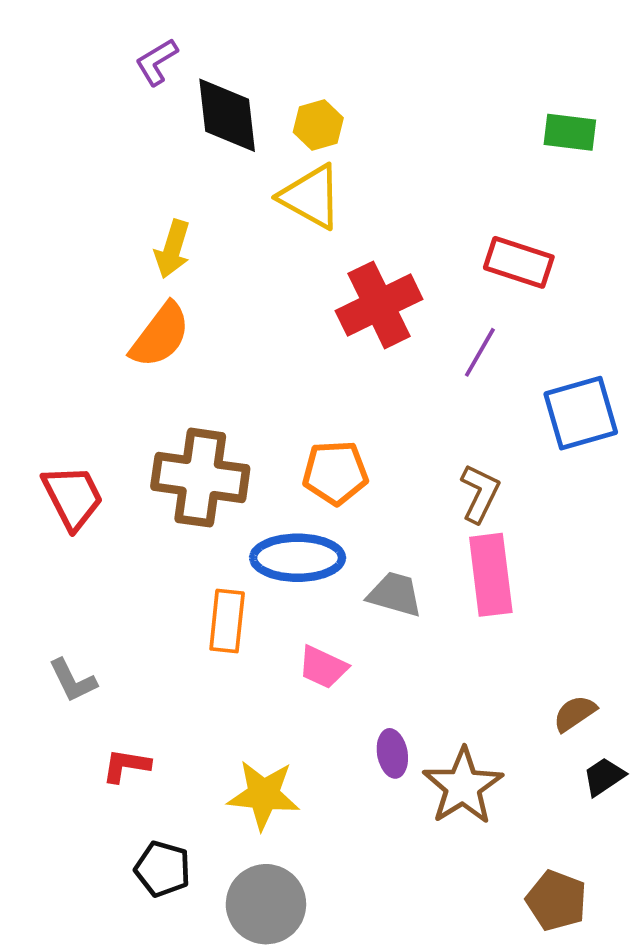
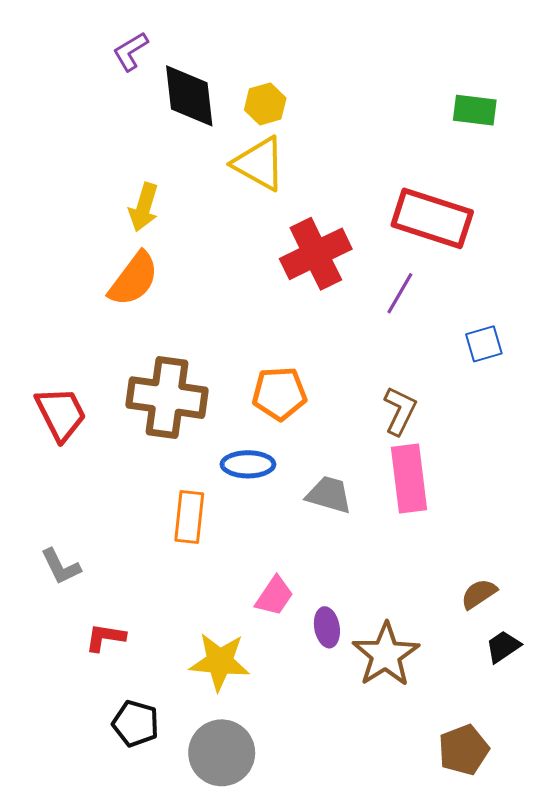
red rectangle: (519, 262) -> (432, 218), size x1.4
blue square: (581, 413) -> (484, 344), size x0.6
blue ellipse: (298, 558) -> (248, 464), size x0.7
pink trapezoid: (323, 667) -> (274, 596), moved, turned -81
brown pentagon: (556, 901) -> (464, 750), turned 30

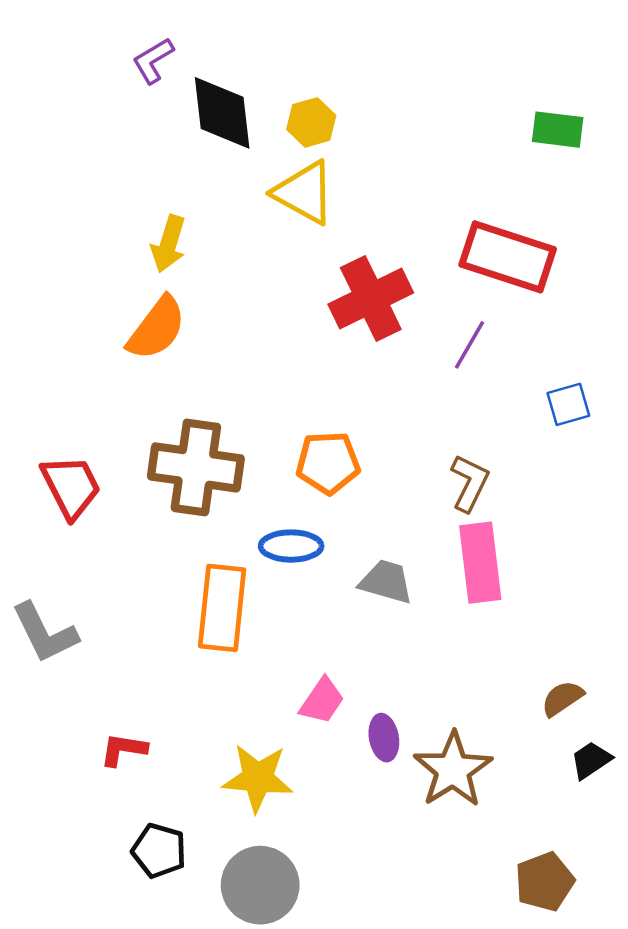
orange rectangle: (189, 517) -> (222, 608), size x1.4
gray L-shape: (61, 567) -> (45, 633), moved, size x1.4

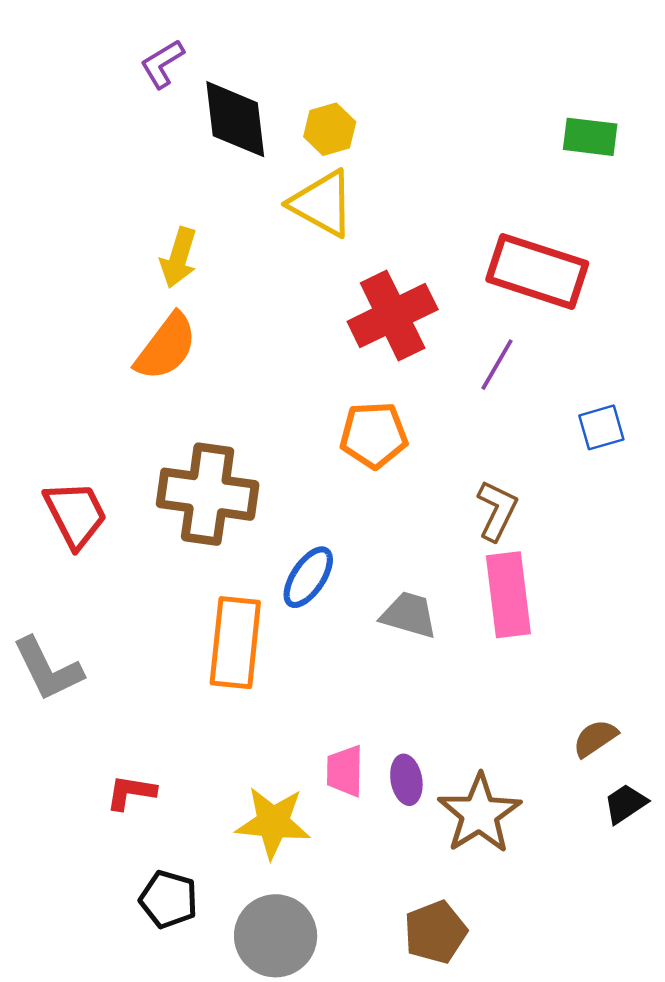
orange pentagon: (328, 463) -> (374, 435), moved
blue ellipse: (291, 546) -> (308, 577), turned -56
pink trapezoid: (322, 701) -> (345, 771), moved, turned 147
brown pentagon: (545, 882) -> (435, 932), moved

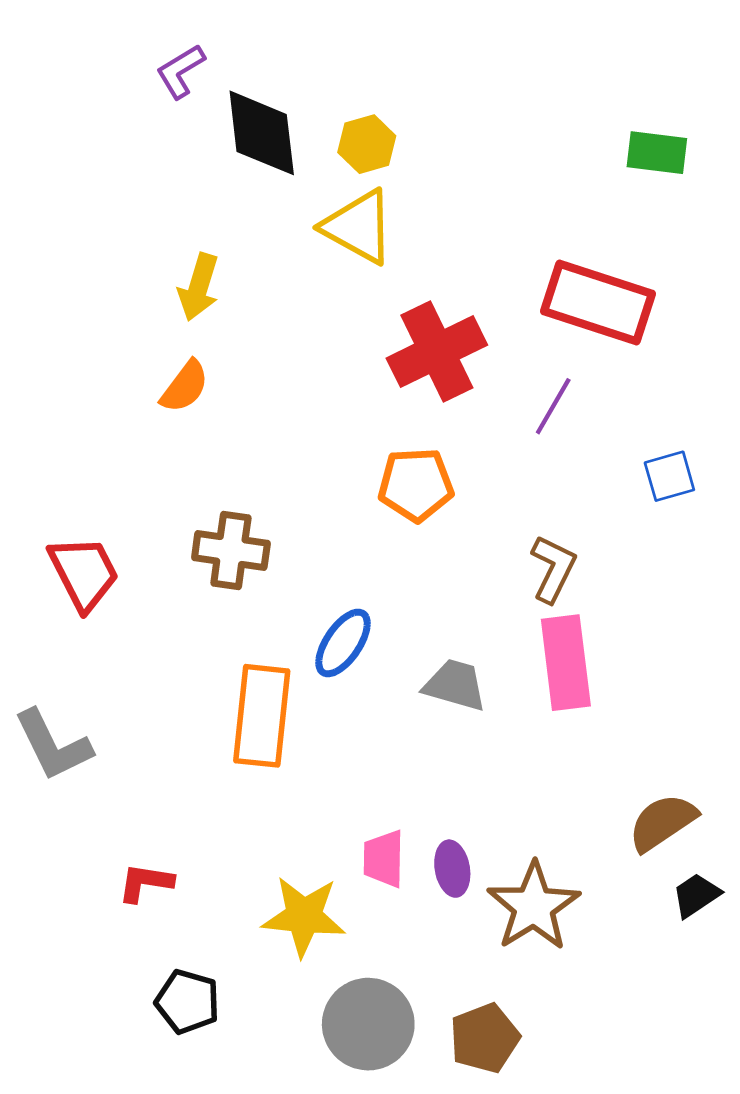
orange semicircle: (166, 347) -> (185, 387), size x0.7
brown cross: (208, 494) -> (231, 551), size x0.7
brown semicircle: (595, 738) -> (662, 822), size x1.4
gray circle: (276, 936) -> (368, 1024), moved

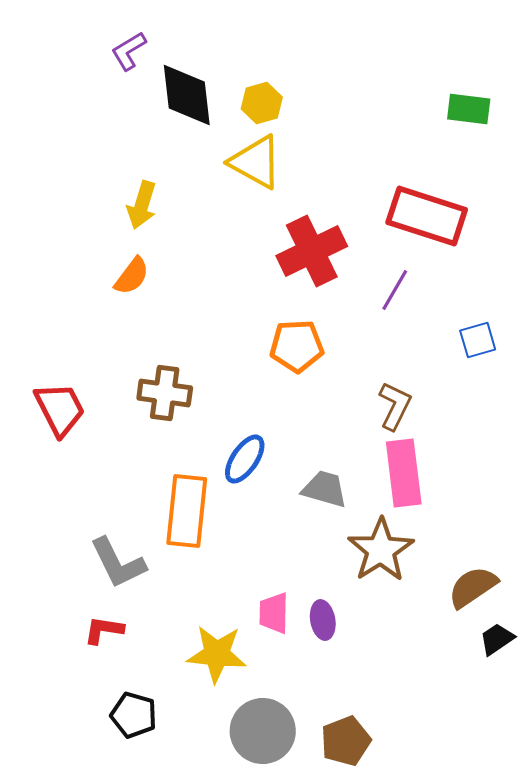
gray L-shape: (53, 745) -> (118, 563), moved
brown star: (534, 906) -> (381, 550), moved

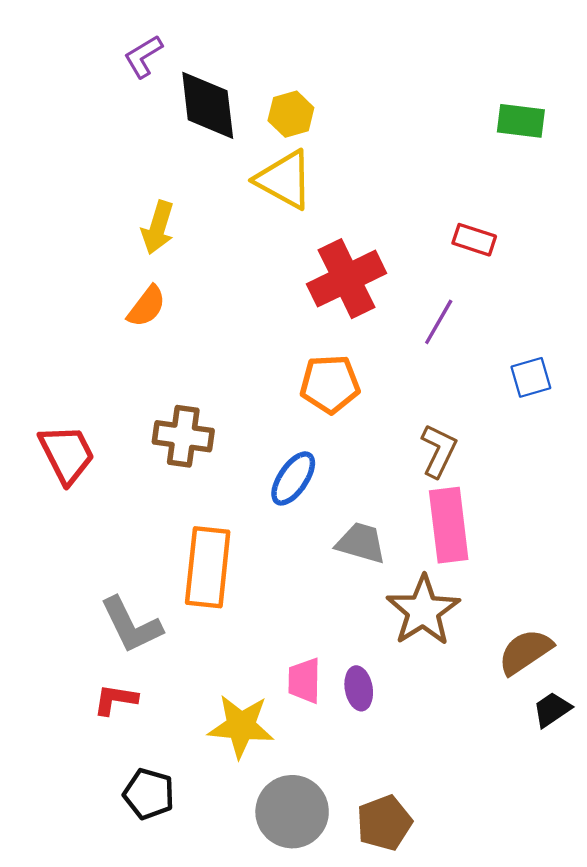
red rectangle: (427, 216) -> (474, 240), size x0.5
blue ellipse: (245, 459) -> (293, 478), moved

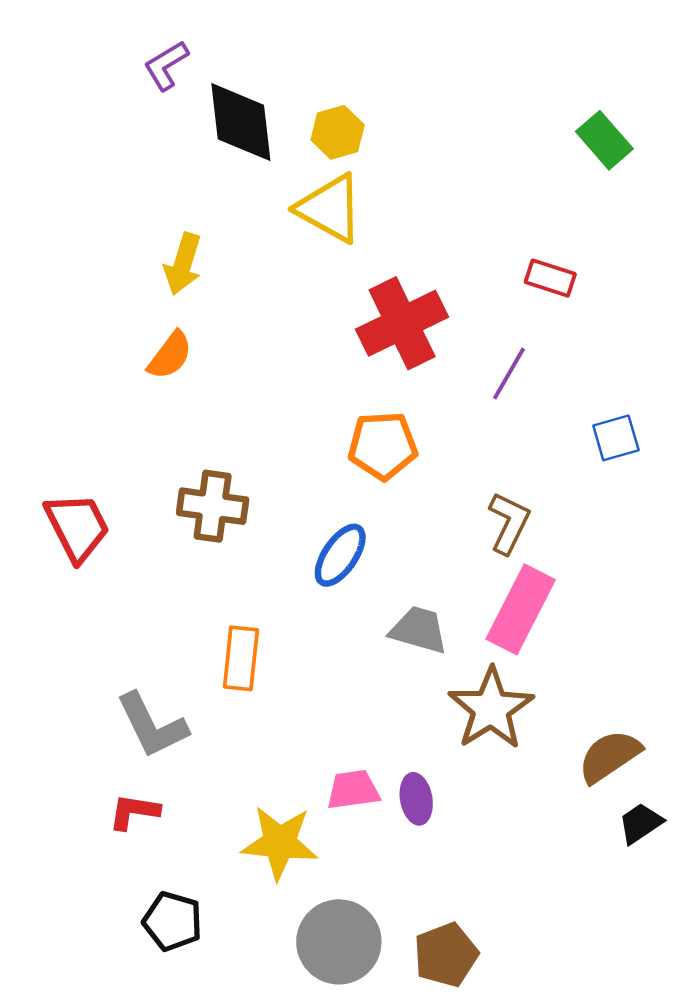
green rectangle: (521, 121) -> (604, 140), turned 42
pink rectangle: (449, 525) -> (521, 609), turned 34
orange rectangle: (208, 567) -> (241, 658), size x0.7
pink trapezoid: (304, 681) -> (353, 790), turned 81

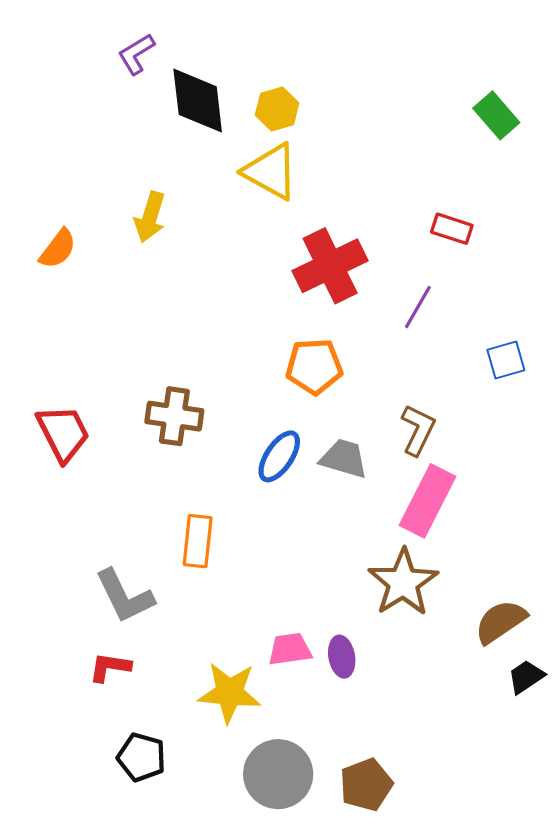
orange semicircle: (170, 355) -> (58, 249), moved
gray trapezoid: (419, 630) -> (344, 459), moved

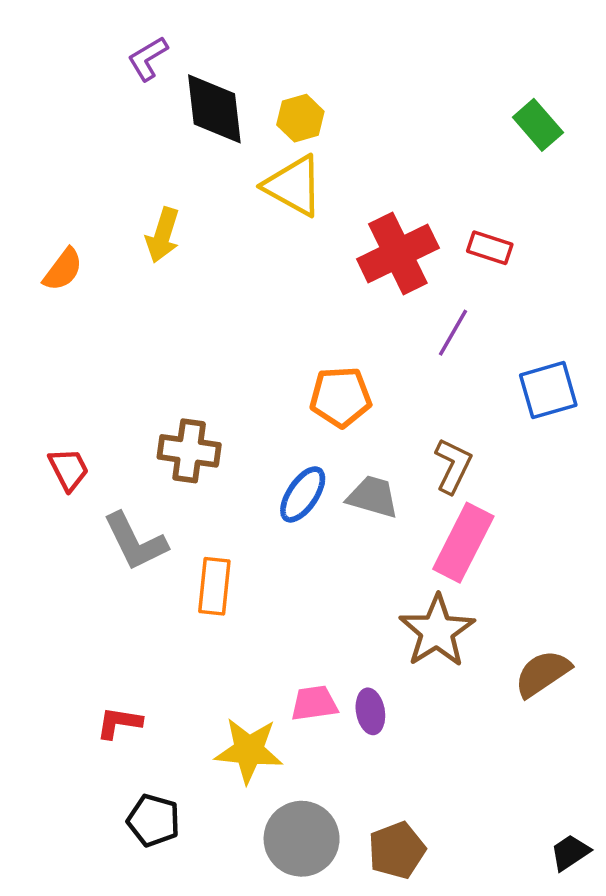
red cross: (330, 266) -> (398, 253), moved
blue square: (506, 360) -> (548, 390), size x1.4
red trapezoid: (63, 433) -> (69, 469), size x0.7
gray L-shape: (125, 596) -> (135, 542), moved
black trapezoid: (526, 677) -> (570, 852), moved

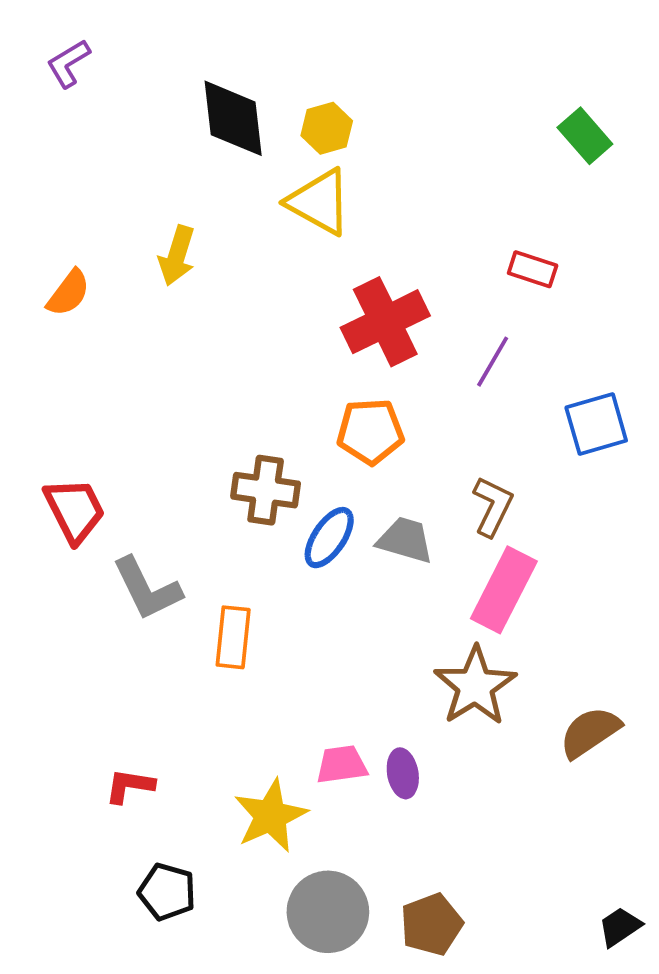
purple L-shape: (148, 58) -> (68, 63), moved
red cross: (398, 253) -> (385, 322), moved
brown cross: (189, 451) -> (266, 490), moved
red trapezoid: (69, 469) -> (75, 510), size x1.4
yellow star: (249, 750) -> (271, 816), turned -30

